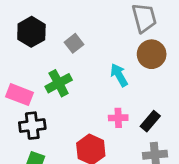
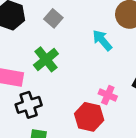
pink cross: (118, 118) -> (108, 95), moved, turned 36

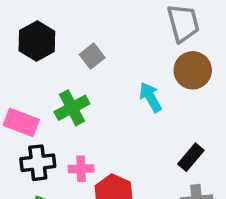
pink cross: (108, 95) -> (81, 169), moved, turned -36

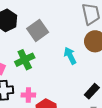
gray square: (92, 56) -> (38, 30), size x1.5

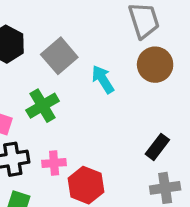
cyan arrow: (70, 56) -> (103, 79), moved

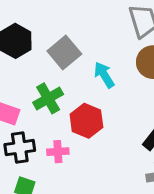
red hexagon: (86, 185) -> (86, 121), moved

